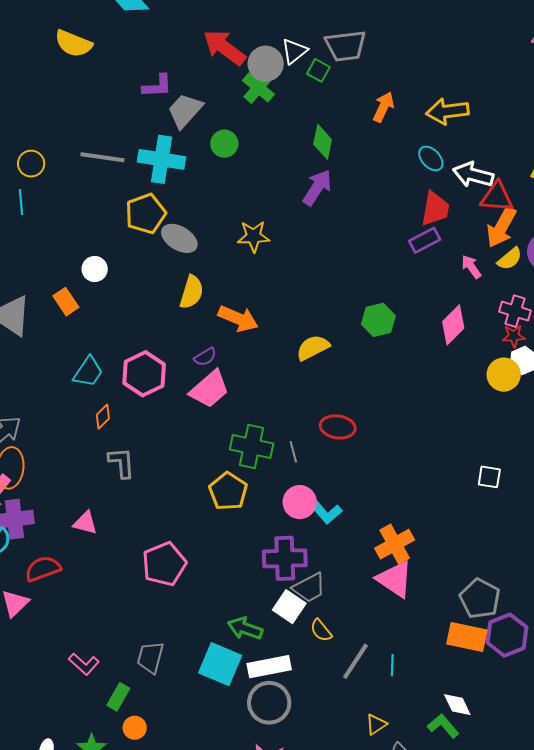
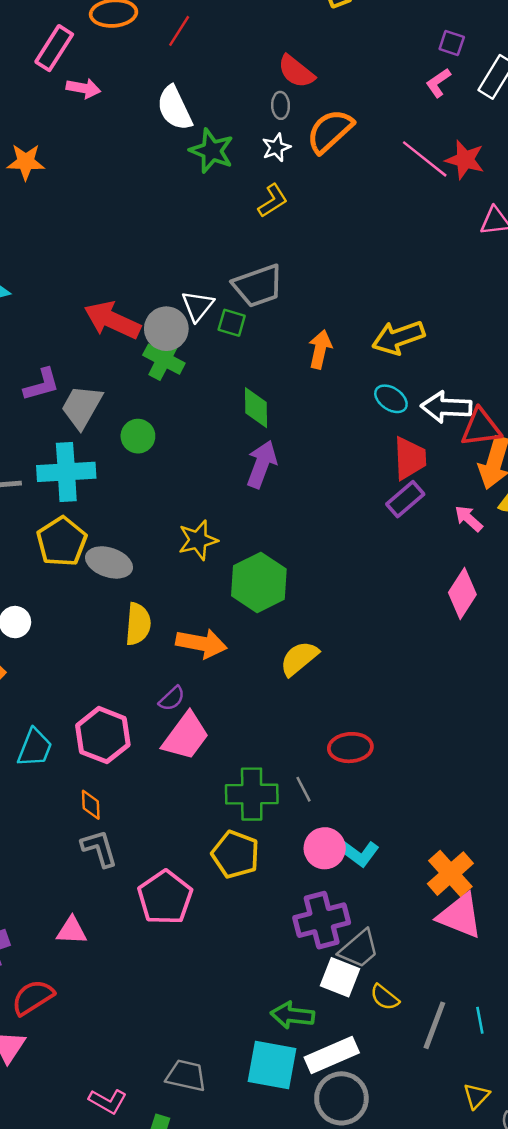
green hexagon: (378, 320) -> (259, 582), moved, size x1.4
orange diamond: (103, 417) -> (91, 805), moved, turned -35
pink pentagon: (164, 564) -> (165, 898), moved
gray trapezoid: (150, 657) -> (186, 1076), turned 100

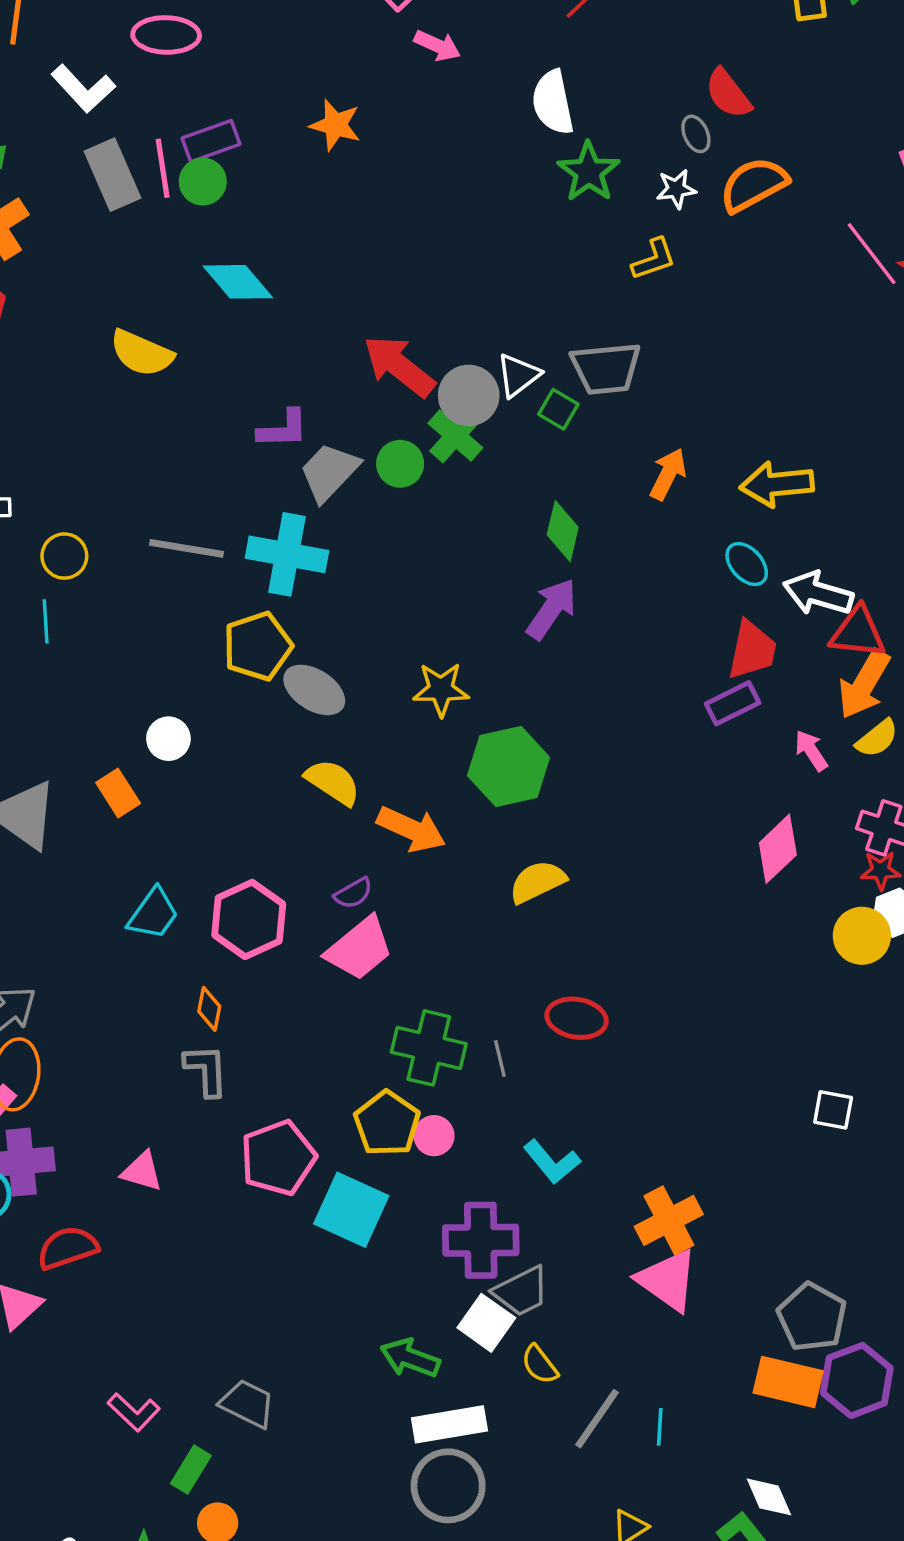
gray ellipse: (281, 105) -> (696, 134), turned -35
green circle: (138, 436) -> (400, 464), moved
yellow semicircle: (138, 624) -> (333, 782), turned -75
pink circle: (325, 848) -> (434, 1136), moved, size x0.7
cyan square: (272, 1065) -> (351, 1210), moved

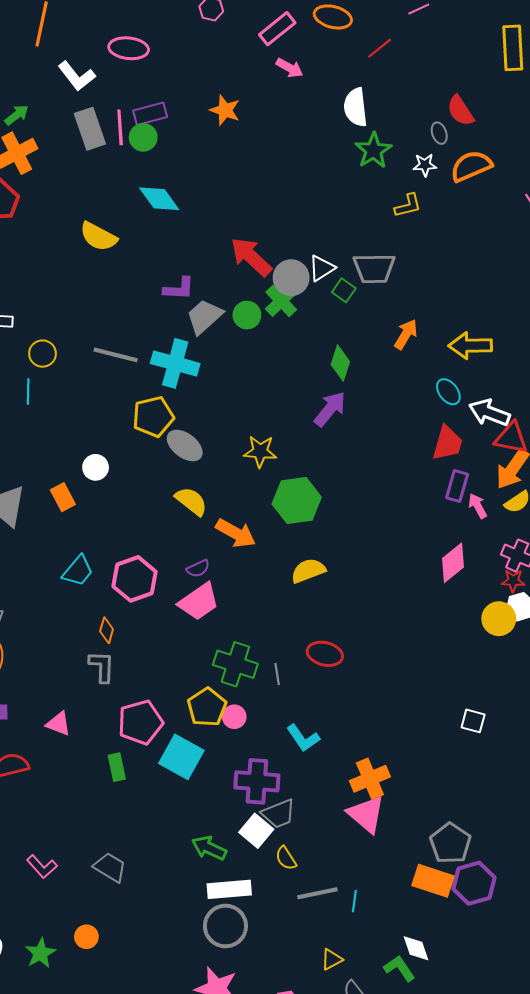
purple rectangle: (733, 703) -> (457, 486), moved, turned -52
gray line: (597, 1419) -> (317, 893), turned 39
green rectangle: (191, 1470) -> (117, 767), moved, turned -48

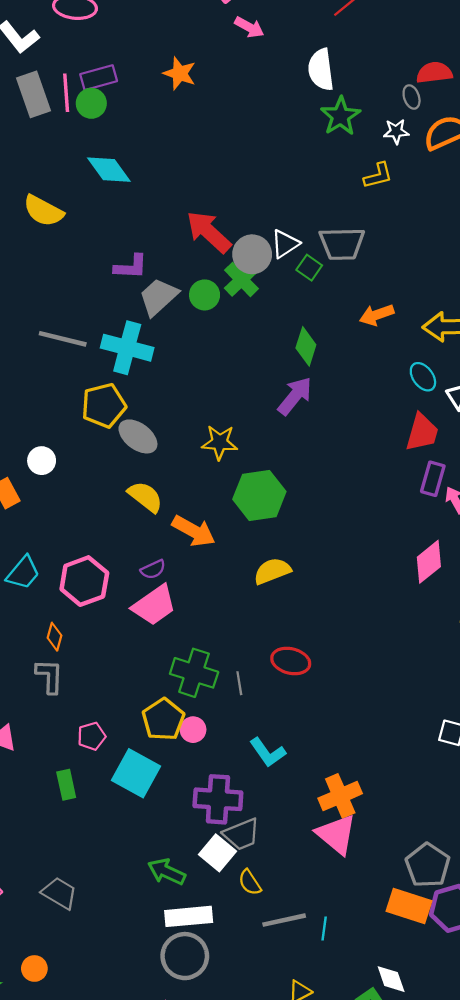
red semicircle: (460, 111) -> (434, 73), turned 116
orange arrow: (406, 334) -> (377, 315), turned -140
pink pentagon: (140, 722) -> (92, 736), size x0.6

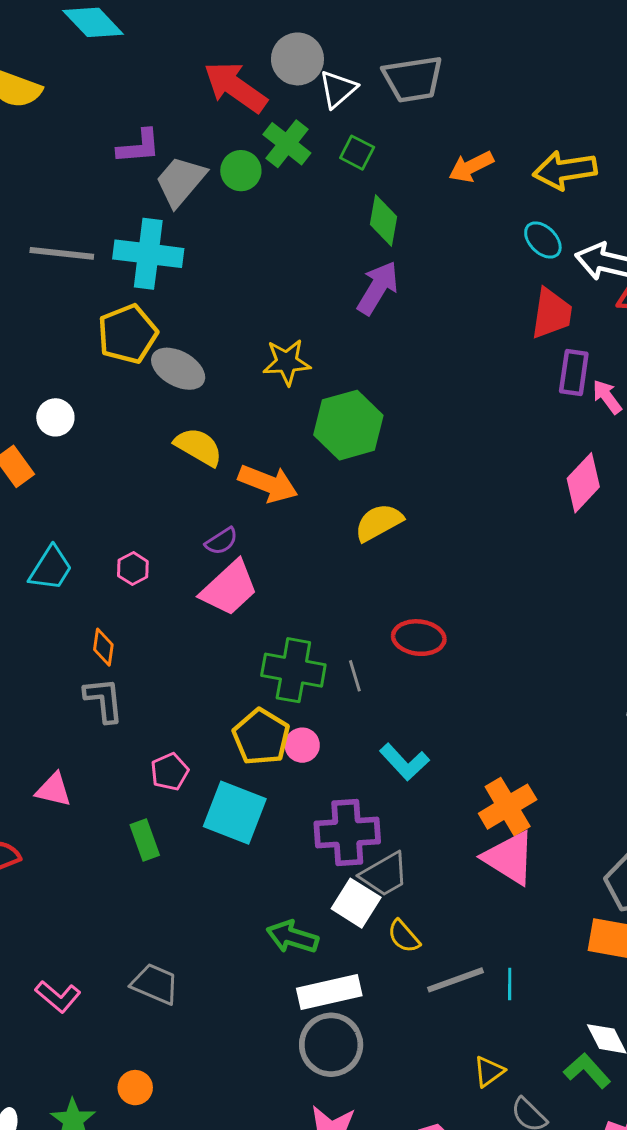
gray circle: (252, 254) -> (297, 59), moved
green square: (309, 268) -> (357, 153), moved
pink hexagon: (84, 581) -> (133, 569), size x0.5

